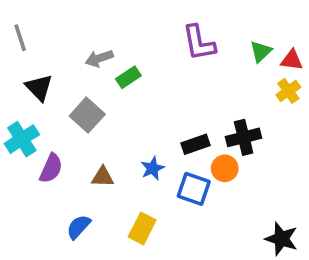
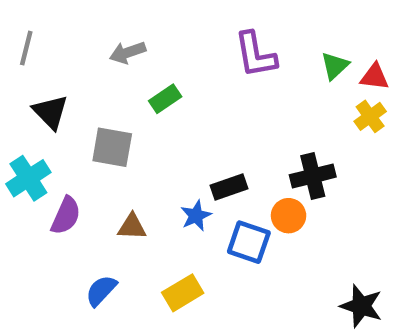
gray line: (20, 38) -> (26, 48), turned 32
gray arrow: (99, 58) -> (128, 53), moved
gray square: (87, 115) -> (112, 147), turned -32
black rectangle: (195, 144) -> (229, 187), moved
yellow rectangle: (142, 228) -> (183, 293), turned 32

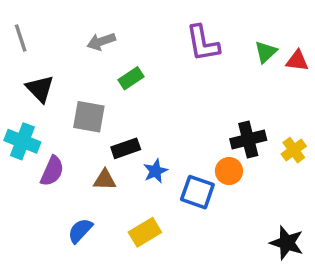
gray line: (26, 48) -> (21, 38), turned -32
yellow cross: (370, 116) -> (294, 150), moved
cyan cross: (28, 178) -> (22, 141), turned -36
black rectangle: (229, 187) -> (126, 148), moved

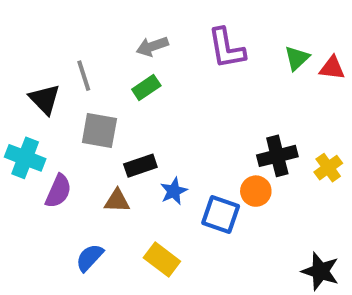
gray line: (21, 38) -> (84, 76), moved
gray arrow: (101, 41) -> (152, 46), moved
yellow rectangle: (145, 232) -> (162, 260), turned 68

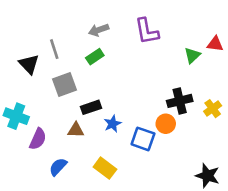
green triangle: (297, 58) -> (192, 55), moved
gray square: (99, 130) -> (64, 84), turned -30
cyan cross: (25, 158) -> (16, 116), moved
purple semicircle: (58, 191) -> (38, 139), moved

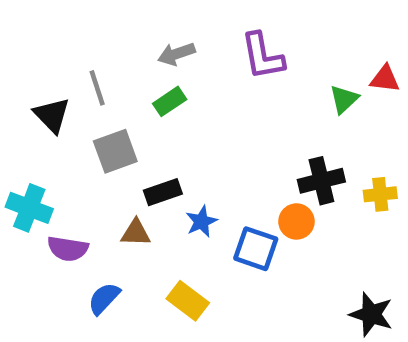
yellow cross: (213, 109) -> (380, 194), turned 30
purple semicircle: (38, 139) -> (68, 249), turned 75

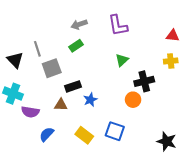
gray line: (97, 88) -> (37, 49), moved
green triangle: (344, 99) -> (122, 60), moved
black triangle: (52, 115) -> (15, 60), moved
yellow cross: (380, 194) -> (171, 61), moved
blue square: (256, 249) -> (115, 131), moved

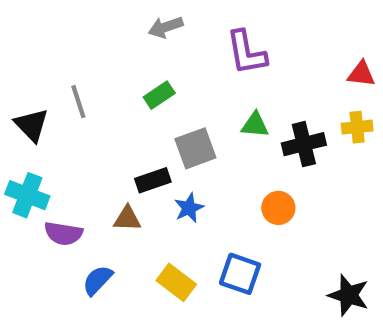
gray arrow: (79, 24) -> (166, 27), moved
green triangle: (122, 60) -> (255, 125), turned 48
gray square: (52, 68) -> (195, 148), moved
black cross: (144, 81) -> (304, 144), moved

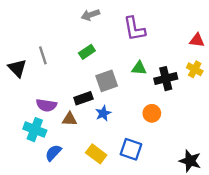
yellow cross: (357, 127) -> (195, 69), turned 35
cyan cross: (27, 195) -> (35, 130), moved
purple semicircle: (63, 233) -> (46, 105), moved

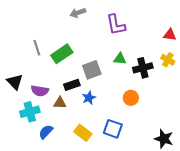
green rectangle: (87, 52) -> (62, 54), moved, size x1.5
black triangle: (17, 68) -> (15, 82), moved
cyan cross: (35, 130) -> (30, 112), turned -36

